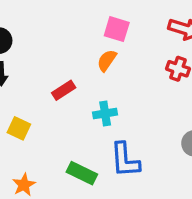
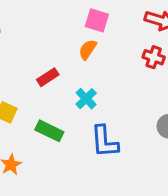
cyan cross: (105, 113) -> (86, 99), turned -35
green rectangle: (82, 173) -> (49, 131), moved

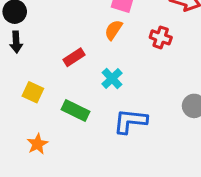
red cross: (154, 57) -> (161, 37), moved
blue L-shape: (105, 142) -> (130, 121), turned 100

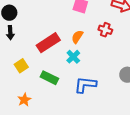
orange semicircle: (114, 30) -> (77, 37), moved
red rectangle: (74, 57) -> (48, 43), size x1.6
yellow square: (33, 92) -> (21, 66), turned 32

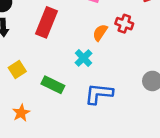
orange semicircle: (77, 37) -> (100, 33), moved
red rectangle: (48, 43) -> (47, 22), moved, turned -35

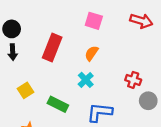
red cross: (124, 24) -> (133, 80), moved
orange semicircle: (100, 33) -> (91, 53), moved

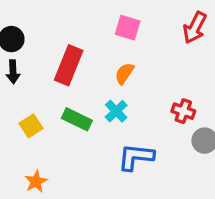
red arrow: (141, 21) -> (195, 28), turned 100
green rectangle: (58, 104) -> (77, 119), moved

